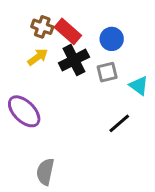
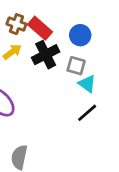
gray square: (107, 72) -> (76, 66), turned 30
cyan triangle: (139, 86) -> (87, 84), moved

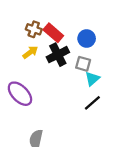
cyan triangle: (87, 84) -> (92, 79), turned 42

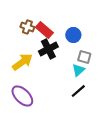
yellow arrow: (30, 52) -> (22, 62), moved, size x1.5
gray square: (83, 64) -> (84, 57), moved
purple ellipse: (20, 94) -> (22, 96), moved

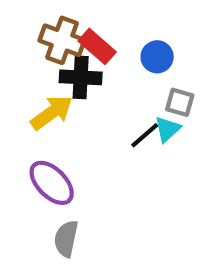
brown cross: (27, 27) -> (62, 40), size x1.5
black cross: (48, 49) -> (81, 77), moved, turned 30
black line: (78, 91) -> (145, 135), moved

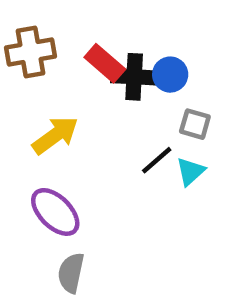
brown cross: (62, 40) -> (30, 52), moved, turned -30
black cross: (81, 77) -> (134, 77), moved
cyan triangle: (167, 129) -> (190, 171), moved

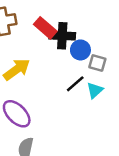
blue circle: (170, 75) -> (80, 50), moved

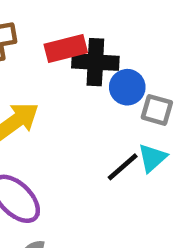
red rectangle: (45, 28) -> (66, 48), turned -55
black line: (75, 84) -> (123, 167), moved

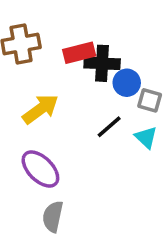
cyan triangle: (152, 158) -> (146, 137), turned -35
black line: (123, 167) -> (109, 127), moved

